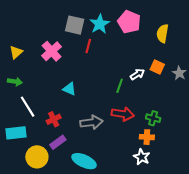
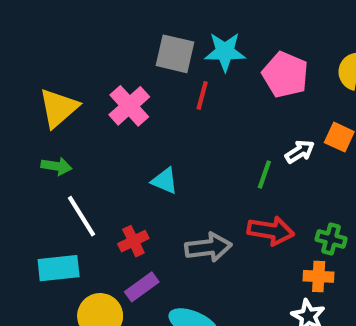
pink pentagon: (129, 22) -> (285, 75), moved
cyan star: (100, 24) -> (225, 52), turned 30
yellow triangle: (16, 52) -> (59, 108), size x1.5

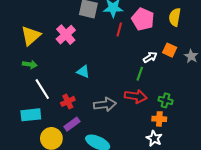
red line: (202, 95) -> (119, 29), moved
green line: (264, 175) -> (140, 74), moved

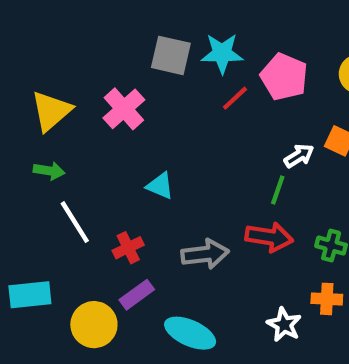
red line: (119, 29) -> (235, 98), turned 32
cyan rectangle: (31, 115) -> (30, 295), moved
orange cross: (159, 119) -> (327, 299), moved
white star: (154, 138) -> (284, 325), moved

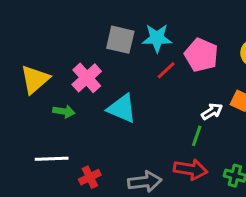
green arrow: (49, 171) -> (64, 111), moved
cyan triangle: (160, 186) -> (122, 108), moved, size x1.5
white line: (75, 222) -> (52, 159), turned -60

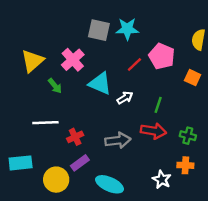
pink pentagon: (201, 55) -> (162, 56), moved
red line: (166, 70) -> (134, 65), moved
green arrow: (64, 111) -> (55, 86), turned 42
white arrow: (212, 111) -> (125, 98), moved

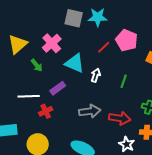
white arrow: (125, 98) -> (96, 75), turned -40
red arrow: (153, 131) -> (120, 118), moved
red cross: (75, 137) -> (46, 111), moved
purple rectangle: (80, 163) -> (58, 88), moved

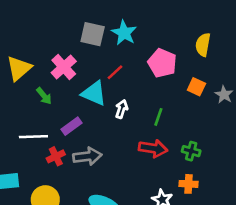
cyan star: (98, 17) -> (124, 33), turned 30
red line: (104, 47) -> (115, 72), moved
gray arrow: (90, 111) -> (87, 156), moved
red arrow: (120, 118) -> (153, 148), moved

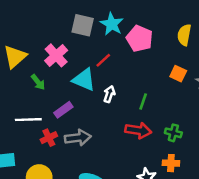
pink pentagon: (162, 63) -> (140, 39), moved

